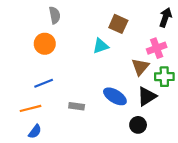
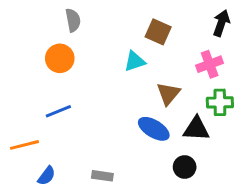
brown triangle: (140, 67) -> (168, 94), moved
black triangle: (147, 96) -> (196, 129), turned 35
gray rectangle: (77, 106) -> (102, 176), moved
orange line: (30, 108) -> (25, 145), moved

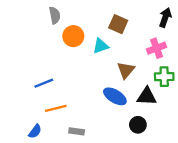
orange circle: (60, 58) -> (73, 36), moved
orange line: (25, 145) -> (56, 108), moved

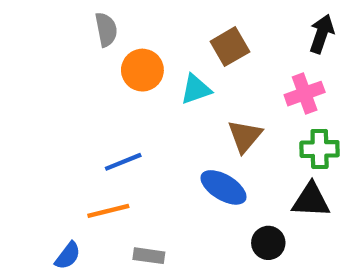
brown square: (118, 24) -> (230, 47), turned 36
blue line: (44, 83) -> (123, 162), moved
black triangle: (147, 96) -> (311, 200), moved

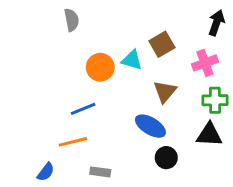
brown square: (230, 47) -> (162, 44), moved
orange circle: (142, 70) -> (100, 67), moved
cyan triangle: (196, 89) -> (132, 60), turned 35
black circle: (268, 243) -> (166, 158), moved

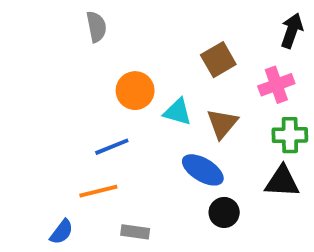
cyan triangle: (132, 60) -> (178, 112), moved

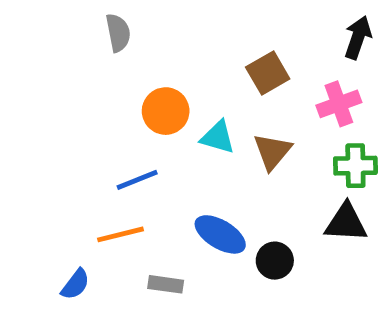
blue ellipse: (203, 170) -> (220, 234), moved

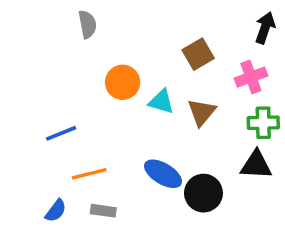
blue line: (137, 180) -> (61, 133), moved
black circle: (275, 261) -> (203, 193), size x1.4
gray rectangle: (166, 284) -> (103, 211), moved

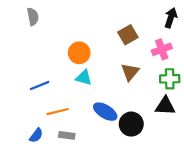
gray semicircle: (87, 24) -> (33, 17), moved
cyan triangle: (161, 102) -> (84, 78), moved

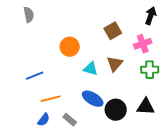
cyan triangle: (84, 78) -> (91, 69), moved
black triangle: (165, 106) -> (146, 107), moved
blue semicircle: (36, 135) -> (44, 120), moved
gray rectangle: (67, 135) -> (70, 120), moved, turned 32

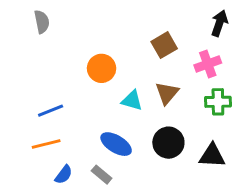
orange line: (51, 99) -> (46, 144), moved
blue ellipse: (93, 99) -> (116, 144), moved
black circle: (116, 110) -> (168, 143), moved

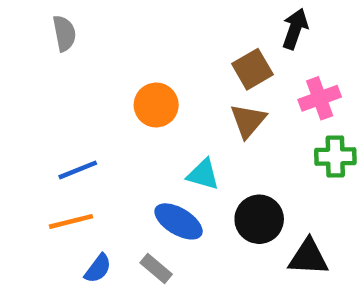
black arrow: (219, 23) -> (295, 29), moved
brown triangle: (167, 93) -> (248, 121), moved
cyan triangle: (132, 100) -> (203, 174), moved
black triangle: (212, 156) -> (308, 257), moved

